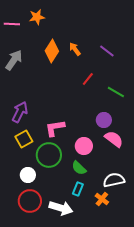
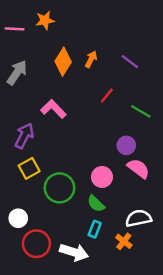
orange arrow: (75, 49) -> (91, 59), turned 64
pink L-shape: (55, 128) -> (53, 109), moved, turned 55
white circle: (28, 175) -> (18, 218), moved

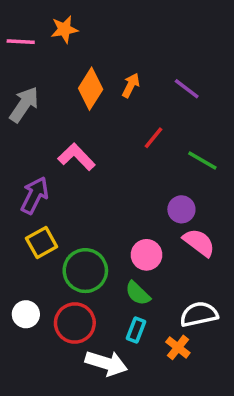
red circle: (36, 244) -> (75, 323), moved

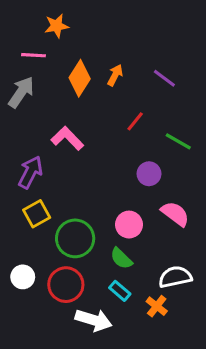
pink line: (21, 42) -> (33, 55), moved
purple circle: (181, 209) -> (149, 174), moved
cyan rectangle: (136, 330) -> (120, 291), turned -70

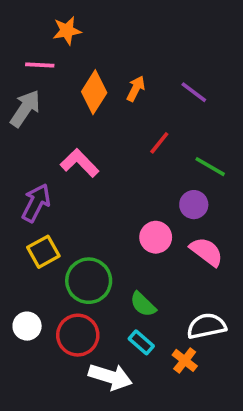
purple circle: (149, 174) -> (194, 205), moved
pink circle: (129, 225) -> (156, 237), moved

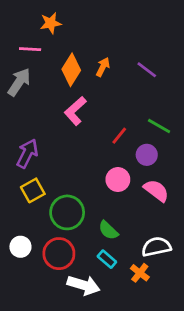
red line: (159, 143) -> (119, 136), moved
pink L-shape: (80, 163) -> (75, 111), moved, turned -88

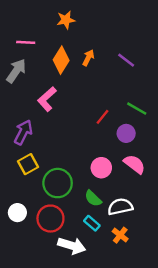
orange star: (51, 23) -> (66, 20), moved
pink L-shape: (75, 111) -> (47, 99), moved
pink circle: (118, 180) -> (101, 168), moved
white semicircle: (156, 247) -> (120, 207), moved

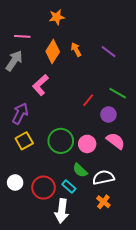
orange arrow: (88, 58) -> (76, 50), turned -56
green circle: (58, 183) -> (61, 141), moved
cyan rectangle: (92, 223) -> (69, 187), moved
white arrow: (72, 246) -> (62, 211), turned 80

